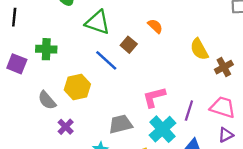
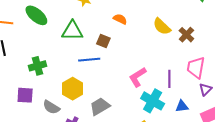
blue line: (106, 60) -> (89, 60), turned -30
purple square: (17, 64) -> (25, 95), moved
pink trapezoid: (223, 107) -> (196, 68), turned -80
gray trapezoid: (121, 124) -> (100, 106), moved

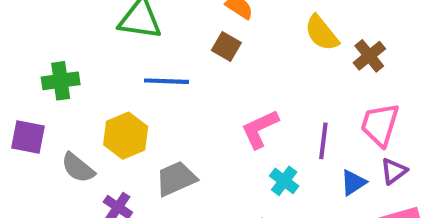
brown square: (103, 41) -> (226, 47), moved
cyan cross: (153, 101) -> (284, 181), size x0.6
blue triangle: (182, 106) -> (353, 183), moved, turned -32

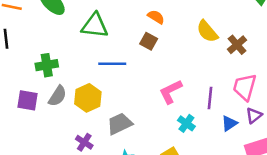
gray semicircle: (78, 168) -> (57, 96), moved, turned -95

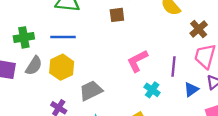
brown square: (149, 41) -> (117, 15), turned -35
brown cross: (237, 45) -> (199, 29), moved
blue line: (112, 64) -> (63, 37), moved

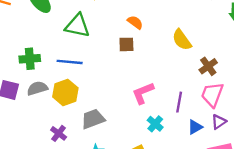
gray semicircle: (34, 66) -> (37, 88), turned -144

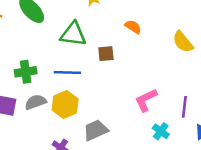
brown square: (126, 44) -> (106, 54), moved

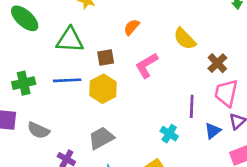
orange semicircle: (133, 27) -> (132, 27), turned -77
pink L-shape: (146, 100) -> (147, 65), moved
gray semicircle: (35, 102) -> (38, 130), moved, turned -130
yellow hexagon: (65, 105) -> (103, 89), moved

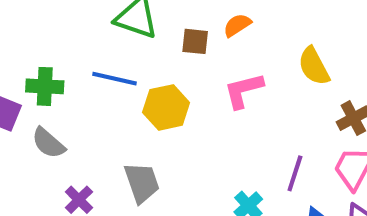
brown square: (106, 57) -> (195, 41), moved
green cross: (24, 83) -> (45, 86), moved
gray trapezoid: (101, 138) -> (142, 183), turned 84

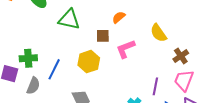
brown square: (195, 41) -> (103, 36), moved
blue line: (115, 79) -> (54, 69), moved, turned -70
gray semicircle: (48, 143) -> (33, 86), turned -102

